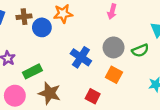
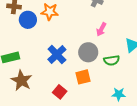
pink arrow: (112, 12) -> (101, 29), moved
orange square: (114, 75) -> (83, 77), turned 35

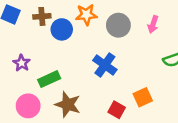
gray circle: (88, 52) -> (118, 25), moved
orange square: (83, 77) -> (143, 97), moved

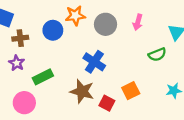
brown cross: (42, 16) -> (20, 38), moved
brown star: (68, 105) -> (82, 91), moved

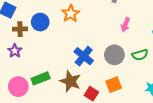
orange star: (75, 16) -> (71, 14), turned -30
gray circle: (106, 24) -> (114, 55), moved
blue circle: (53, 30) -> (40, 22), moved
green rectangle: (43, 77) -> (41, 78), moved

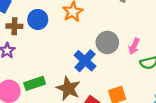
pink arrow: (125, 25) -> (134, 46), moved
gray circle: (114, 55) -> (107, 42), moved

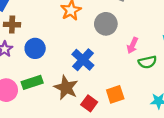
blue circle: (38, 19) -> (35, 48), moved
gray circle: (107, 42) -> (106, 24), moved

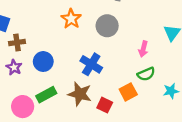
pink arrow: (132, 45) -> (143, 49), moved
green semicircle: (147, 62) -> (146, 74), moved

